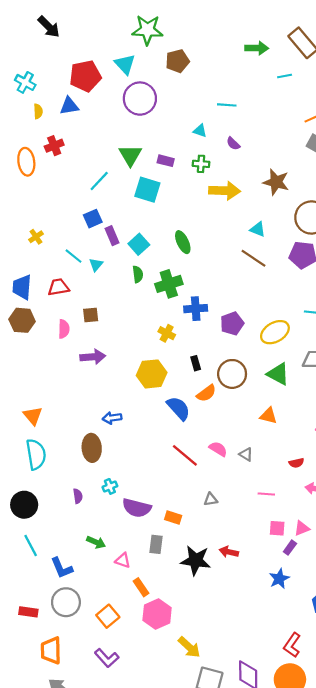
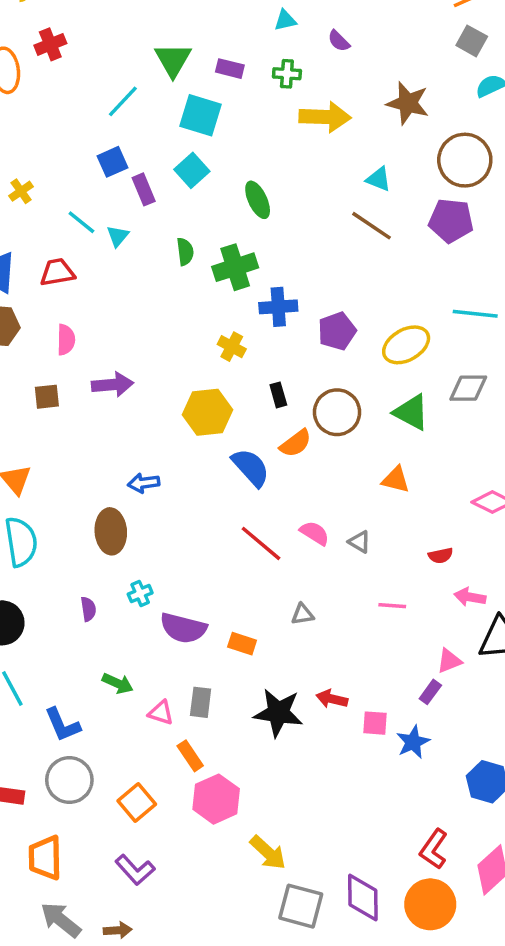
cyan triangle: (200, 131) -> (285, 20), turned -32
cyan square: (139, 244) -> (192, 170), moved
brown square: (91, 315) -> (47, 397), moved
pink square: (277, 528) -> (375, 723), moved
gray rectangle: (156, 544) -> (201, 702), moved

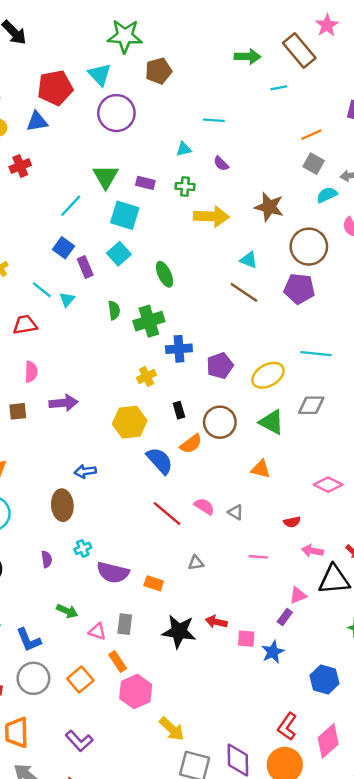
blue square: (113, 162) -> (64, 248), turned -30
yellow cross: (232, 347) -> (146, 376), turned 36
orange square: (137, 802) -> (80, 680), moved

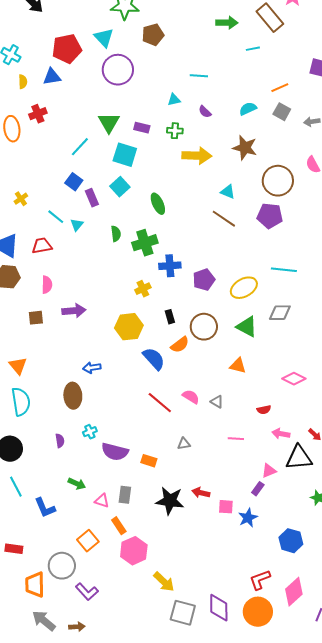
cyan semicircle: (327, 195) -> (248, 109), moved
gray circle: (33, 678) -> (62, 566), moved
red L-shape: (287, 726) -> (260, 580), turned 35

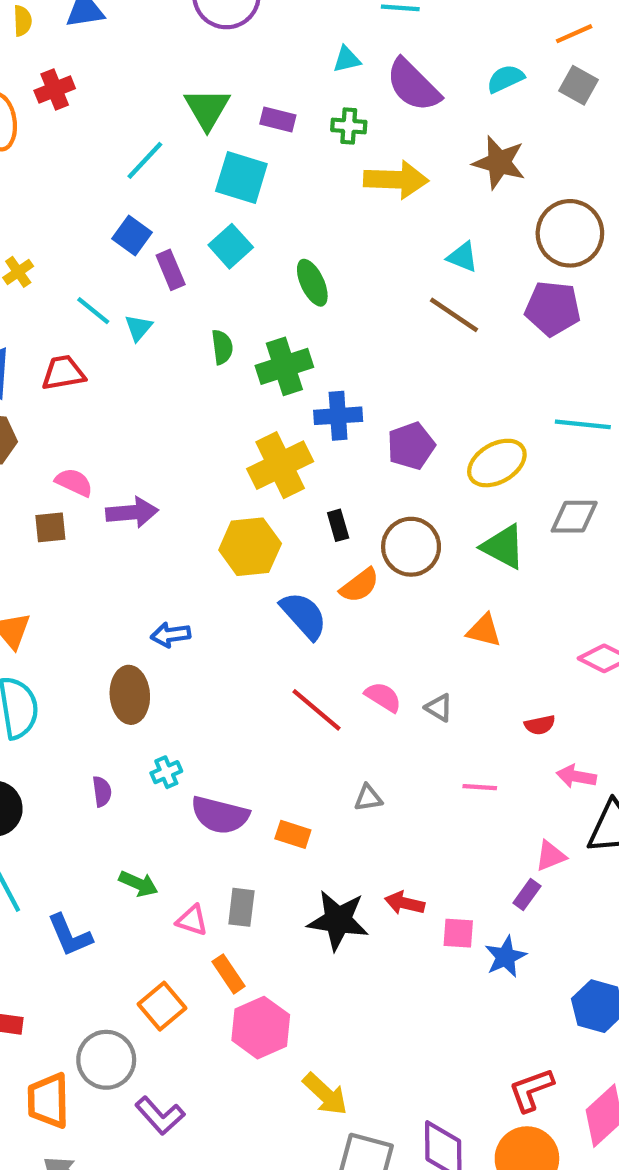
purple semicircle: (205, 112) -> (413, 85), size x2.0
pink semicircle: (47, 285) -> (74, 482), moved, turned -66
yellow cross: (143, 289) -> (280, 465), size x1.8

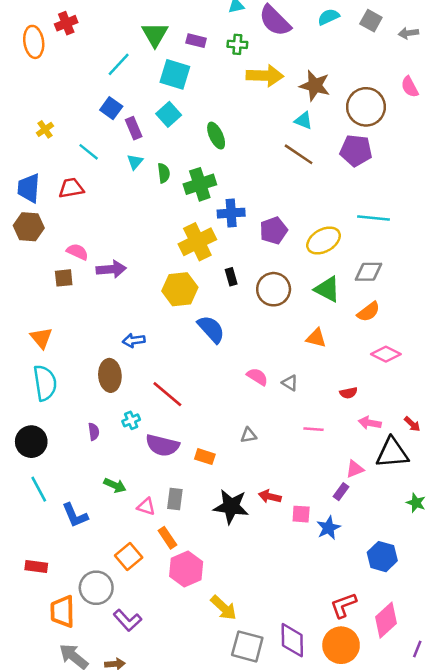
brown star: (499, 162) -> (315, 86), moved
cyan triangle: (138, 328) -> (135, 162), moved
orange semicircle: (360, 585) -> (368, 312), moved
red line: (317, 710) -> (167, 394), moved

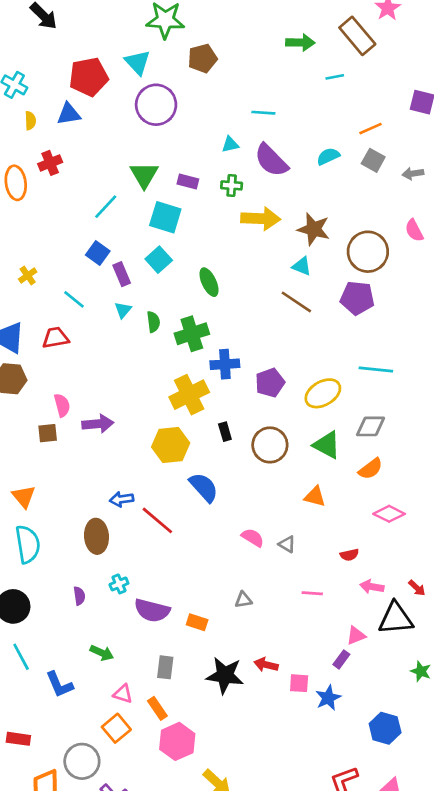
pink semicircle: (77, 252) -> (62, 405), turned 50
red line: (167, 394) -> (157, 520), moved
pink triangle: (146, 507) -> (123, 694), moved

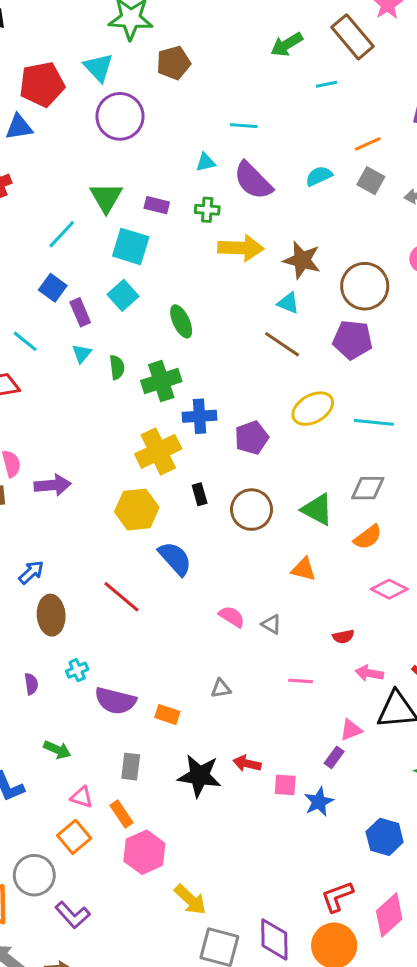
green arrow: (300, 43) -> (287, 44), turned 148
yellow ellipse: (323, 393) -> (313, 409), moved
blue arrow: (122, 499) -> (31, 572), moved, turned 145

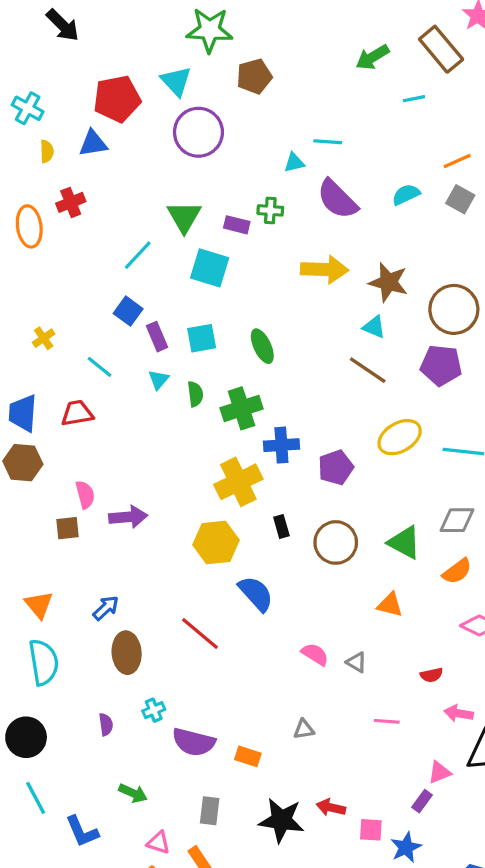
cyan triangle: (206, 162) -> (294, 163), moved
green cross: (207, 210) -> (270, 210), moved
cyan square: (123, 295) -> (202, 338), moved, turned 32

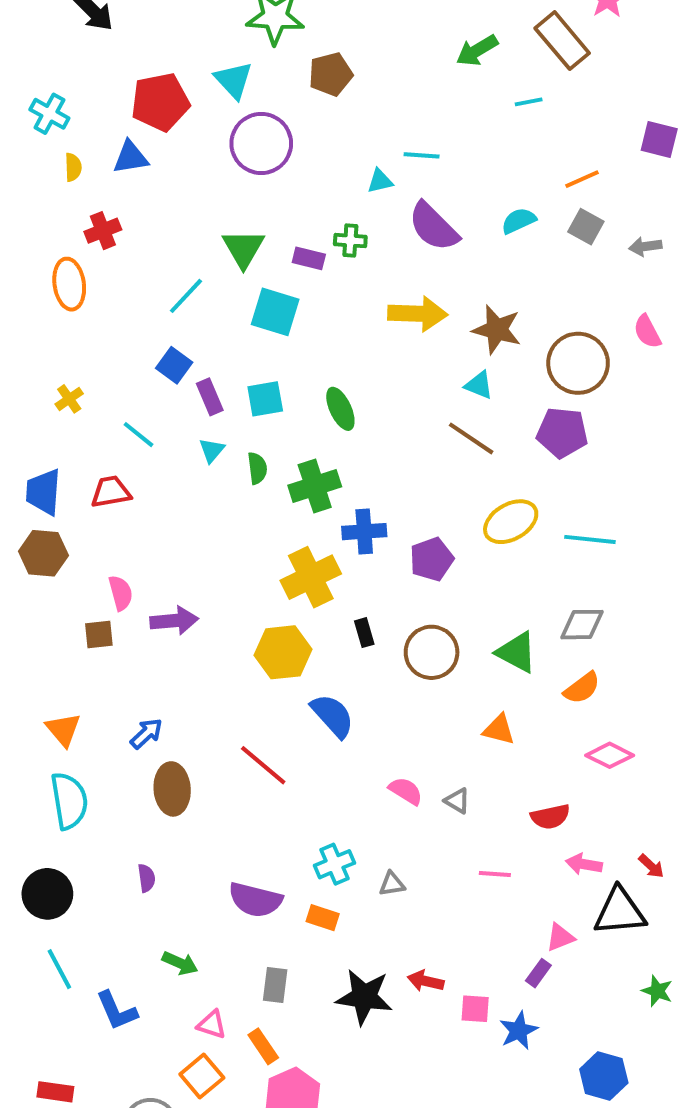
orange ellipse: (29, 226) -> (69, 284), moved
red semicircle: (432, 675) -> (550, 817), size x1.4
cyan cross: (154, 710) -> (334, 864), moved, size x1.4

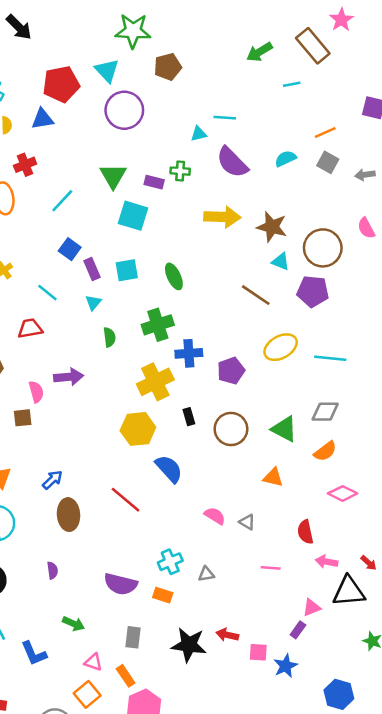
cyan line: (186, 296) -> (62, 201), moved
cyan triangle: (479, 385) -> (281, 262), moved
green semicircle: (257, 468) -> (109, 337), moved
purple arrow: (174, 621) -> (69, 377), moved
red semicircle: (550, 817) -> (305, 532), turned 90

